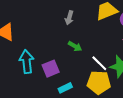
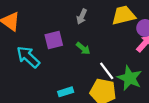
cyan arrow: (27, 62) -> (28, 57), turned -50
purple square: (51, 69) -> (54, 40), moved

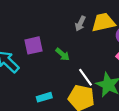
gray arrow: (82, 17) -> (80, 23), moved

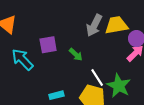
gray arrow: (80, 23) -> (94, 25), size x1.5

